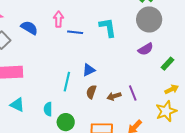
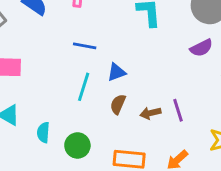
blue line: (75, 32) -> (85, 46), moved
cyan semicircle: (48, 109) -> (43, 132), moved

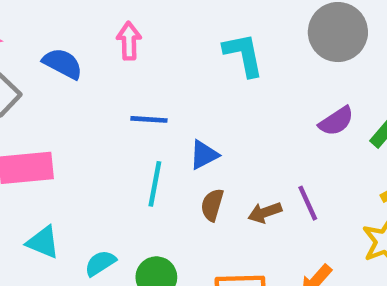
purple semicircle: (201, 48) -> (336, 121), moved
cyan semicircle: (43, 132) -> (100, 263), turned 60

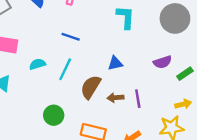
blue triangle: (204, 155) -> (115, 63), moved
brown semicircle: (212, 205) -> (91, 87), size x1.5
cyan semicircle: (100, 263) -> (37, 64), moved

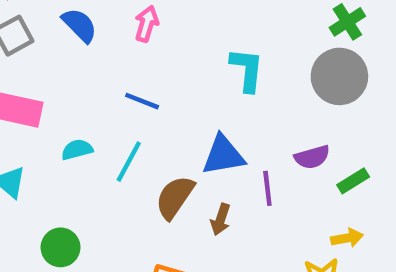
blue triangle: (115, 63) -> (223, 155), size x1.5
brown arrow: (116, 98) -> (221, 219), turned -70
purple line: (138, 99) -> (267, 188), moved
green circle: (54, 115) -> (61, 247), moved

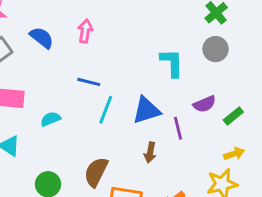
cyan L-shape: (247, 70) -> (172, 63), moved
gray circle: (339, 76) -> (216, 49), size x0.7
cyan line: (129, 162) -> (106, 110), moved
brown semicircle: (175, 197) -> (96, 172), moved

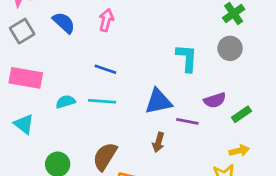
cyan line: (106, 110) -> (102, 101), moved, turned 68
purple line: (178, 128) -> (187, 121), turned -70

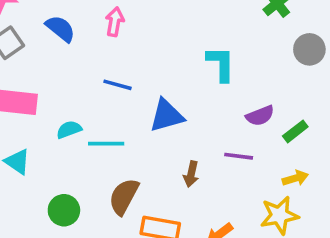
gray circle: (230, 48) -> (309, 49), moved
cyan line: (102, 101) -> (106, 144), moved
blue triangle: (158, 101) -> (167, 116), moved
purple line: (187, 121) -> (239, 156), moved

